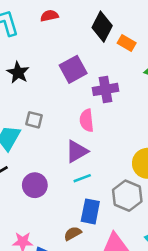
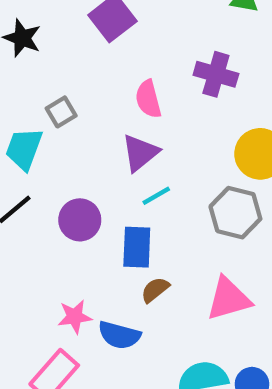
purple cross: (105, 89) -> (216, 74), moved, turned 35
gray square: (34, 120) -> (61, 112), turned -36
blue rectangle: (90, 211) -> (137, 247), moved

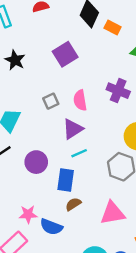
gray square: (61, 112) -> (51, 101), moved

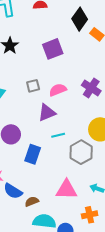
pink semicircle: (80, 100) -> (58, 90), turned 66
cyan line: (79, 153) -> (58, 135), moved
brown semicircle: (73, 204) -> (32, 202), moved

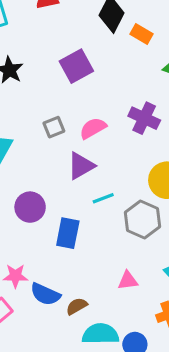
pink triangle: (66, 190) -> (128, 281), size x0.6

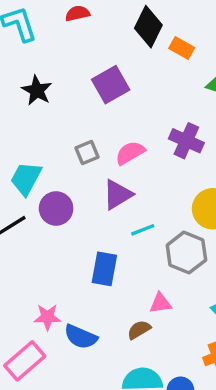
purple circle: (30, 207) -> (56, 208), moved
pink triangle: (128, 281) -> (161, 303), moved
brown semicircle: (77, 306) -> (139, 330), moved

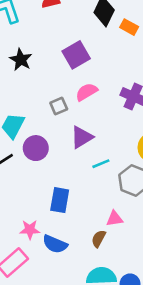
pink semicircle: (130, 153) -> (87, 92), moved
blue rectangle: (104, 269) -> (60, 200), moved
brown semicircle: (139, 330) -> (99, 239), turned -30

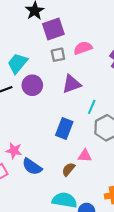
purple square: (76, 55) -> (53, 29), moved
cyan line: (101, 164) -> (92, 107), moved, turned -56
blue rectangle: (60, 200) -> (64, 128), moved

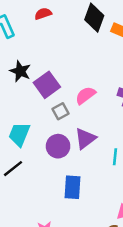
purple circle: (32, 85) -> (58, 146), moved
blue rectangle: (64, 128) -> (72, 187), moved

